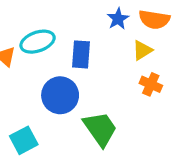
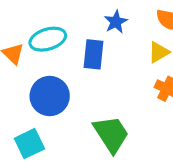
blue star: (118, 19) -> (116, 22), moved
blue circle: (60, 95) -> (50, 96), moved

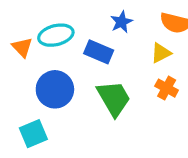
blue rectangle: (93, 54) -> (99, 52), turned -76
green trapezoid: (111, 134) -> (114, 98), moved

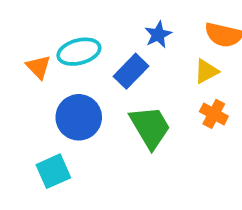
blue rectangle: (99, 52) -> (131, 71), turned -68

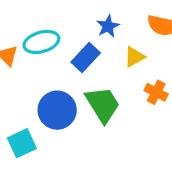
yellow triangle: (206, 71) -> (134, 57), moved
blue circle: (79, 117) -> (57, 110), moved

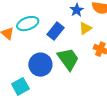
blue star: (108, 26) -> (77, 10), moved

